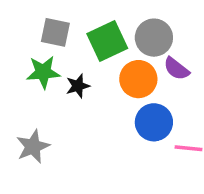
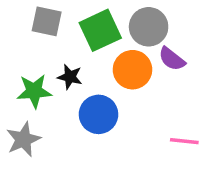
green star: (43, 72) -> (34, 91), moved
black star: (78, 86) -> (70, 77), turned 30
blue circle: (154, 122) -> (99, 114), moved

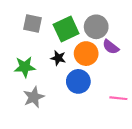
black star: (70, 77) -> (58, 58), moved
blue circle: (99, 114) -> (78, 81), moved
gray star: (23, 139) -> (34, 97), moved

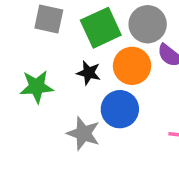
gray star: (34, 97) -> (83, 133), moved, turned -30

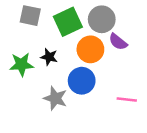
black star: (89, 73) -> (49, 57), moved

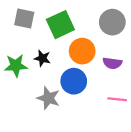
gray circle: (102, 19) -> (112, 22), moved
purple semicircle: (118, 42) -> (112, 63), moved, turned -30

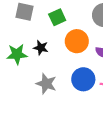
green square: (60, 25) -> (57, 17), size x0.7
blue circle: (74, 81) -> (83, 79), moved

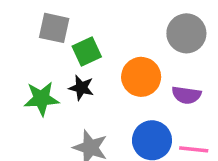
green square: (57, 17) -> (87, 51), moved

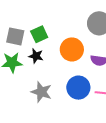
gray square: (54, 28) -> (15, 36), moved

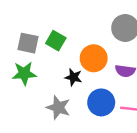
green square: (39, 34) -> (56, 41), turned -35
black star: (36, 56) -> (73, 77), moved

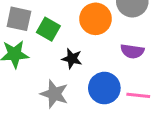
green square: (56, 41) -> (48, 29), moved
orange circle: (94, 58) -> (96, 19), moved

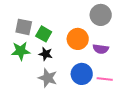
orange circle: (96, 19) -> (78, 39), moved
black star: (72, 59) -> (46, 54), moved

